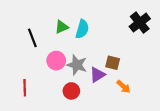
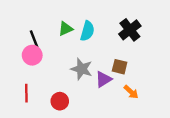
black cross: (140, 23) -> (130, 30), moved
pink circle: (56, 61) -> (32, 55), moved
red circle: (71, 91) -> (60, 101), moved

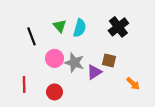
green triangle: (66, 29) -> (60, 26), turned -48
pink circle: (32, 55) -> (54, 58), moved
orange arrow: (131, 92) -> (133, 84), moved

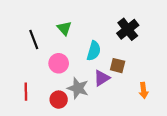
cyan semicircle: (80, 28) -> (94, 51), moved
gray star: (74, 63) -> (78, 88), moved
orange arrow: (133, 84) -> (144, 90), turned 40

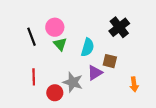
green triangle: (64, 28) -> (60, 44), moved
pink circle: (59, 63) -> (55, 27), moved
red line: (26, 92) -> (34, 77), moved

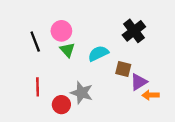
cyan semicircle: (88, 47) -> (98, 53), turned -132
purple triangle: (95, 73) -> (139, 82), moved
orange arrow: (134, 84) -> (151, 95), turned 96

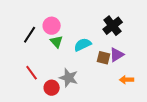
black line: (35, 42) -> (30, 35), turned 54
purple triangle: (139, 82) -> (117, 55), moved
red line: (38, 87) -> (32, 73), turned -35

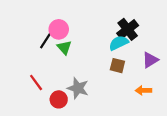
black line: (30, 35) -> (46, 40), moved
cyan semicircle: (83, 45) -> (119, 43), moved
purple triangle: (117, 55) -> (150, 60), moved

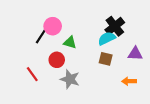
green triangle: (64, 47) -> (70, 42), moved, turned -32
purple triangle: (150, 60) -> (135, 54), turned 35
red circle: (59, 99) -> (57, 60), moved

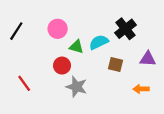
black line: (41, 35) -> (16, 31), moved
cyan semicircle: (107, 38) -> (99, 42), moved
red line: (32, 74) -> (24, 83), moved

